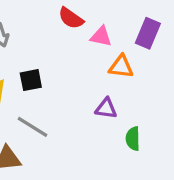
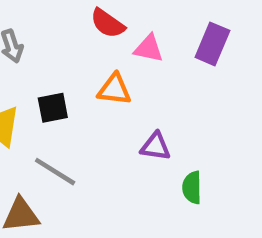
orange triangle: (121, 67) -> (114, 89), moved

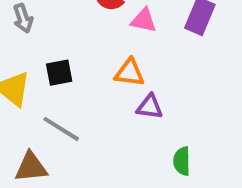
orange triangle: (114, 89) -> (130, 73), moved
green semicircle: (192, 188) -> (182, 161), moved

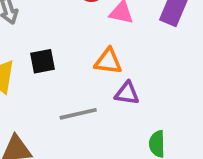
gray line: (61, 129) -> (78, 114), moved, turned -45

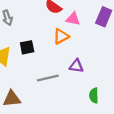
orange triangle: (108, 61) -> (61, 36), moved, turned -35

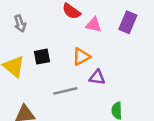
orange triangle: (61, 36) -> (81, 57), moved

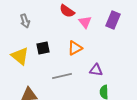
pink triangle: (93, 25) -> (85, 22), turned 40
purple triangle: (97, 77) -> (96, 70), moved

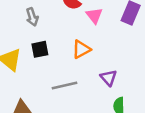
gray arrow: (25, 21) -> (32, 17), moved
purple triangle: (96, 70) -> (109, 78), turned 40

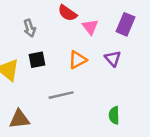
purple triangle: (109, 78) -> (113, 58), moved

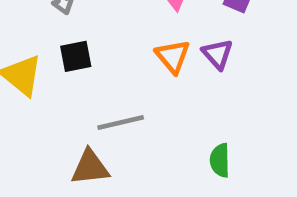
orange triangle: (78, 60) -> (173, 56), moved, turned -42
brown triangle: (19, 119) -> (90, 167), moved

